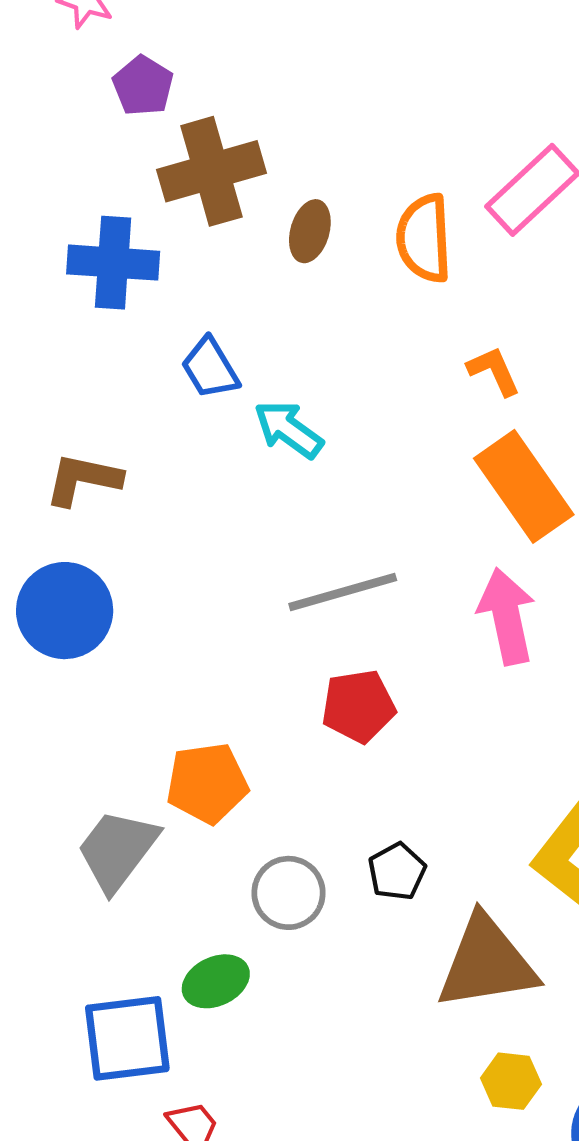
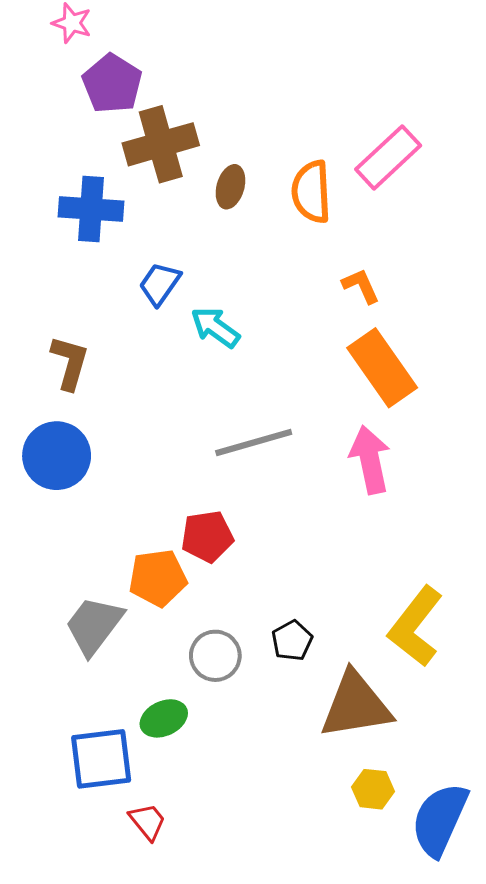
purple pentagon: (143, 86) -> (112, 84), size x1.4
blue trapezoid: (210, 368) -> (160, 284), turned 66
brown L-shape: (83, 479) -> (70, 363), turned 94
red pentagon: (358, 706) -> (207, 536), moved

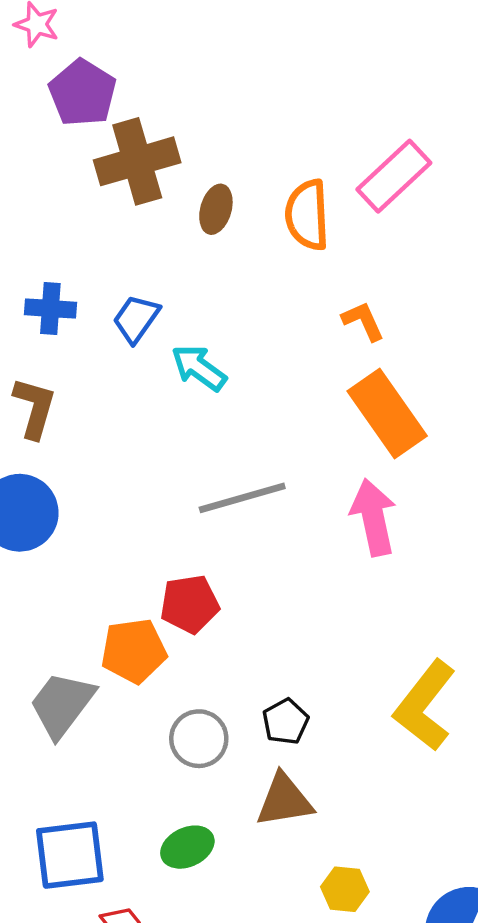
blue cross: (91, 209) -> (50, 309), moved, size x0.7
brown triangle: (356, 705) -> (284, 800), moved, size x0.7
green ellipse: (164, 718) -> (187, 847), moved
yellow hexagon: (373, 789) -> (345, 889), moved

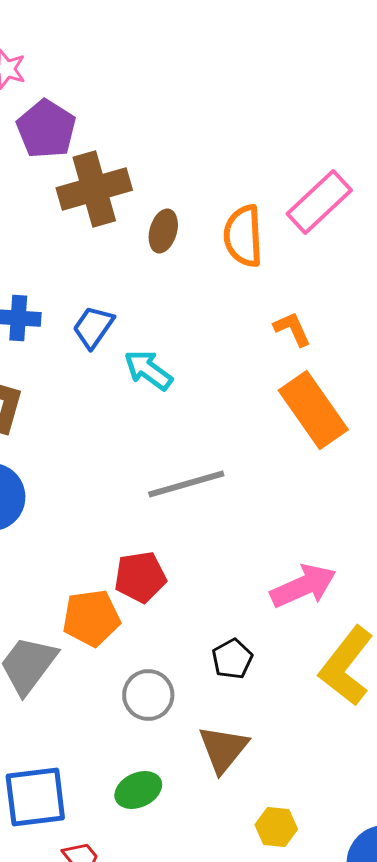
pink arrow: (373, 517) -> (303, 586), moved, turned 78
black pentagon: (286, 722) -> (232, 659), moved
brown triangle: (284, 800) -> (223, 749), turned -42

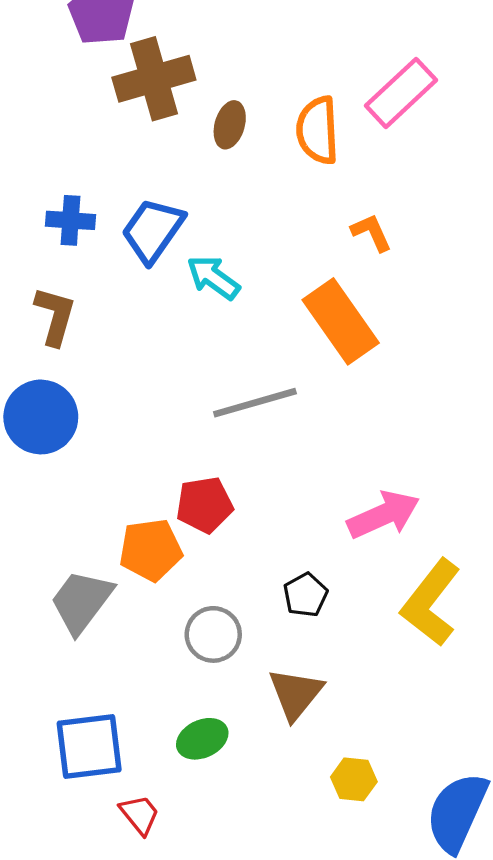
blue trapezoid: (93, 327) -> (153, 230), size x1.4
orange rectangle: (313, 410) -> (341, 321), moved

